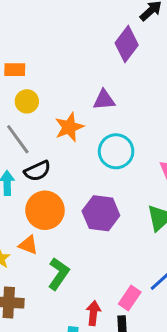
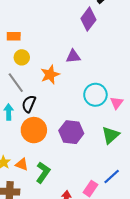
cyan circle: (116, 151) -> (95, 95), moved
black semicircle: (37, 171) -> (29, 104), turned 138
orange triangle: (28, 245) -> (22, 164), moved

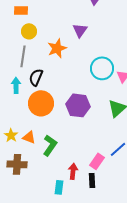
purple triangle: (73, 56) -> (80, 30), turned -49
gray line: (16, 83) -> (23, 56), turned 45

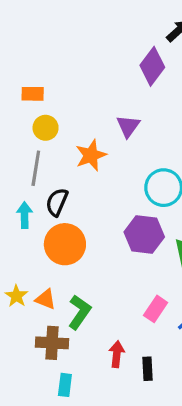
purple hexagon: (78, 105) -> (144, 235), moved
pink rectangle: (97, 161) -> (156, 309), moved
brown cross: (17, 164) -> (52, 343), moved
cyan rectangle: (59, 187) -> (65, 385), moved

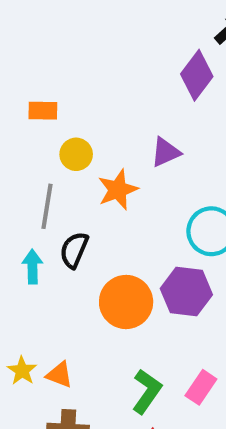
purple triangle: (128, 126) -> (166, 152), turned 30
yellow circle: (46, 128) -> (76, 154), moved
orange circle: (65, 244) -> (126, 302), moved
green L-shape: (80, 312) -> (147, 391), moved

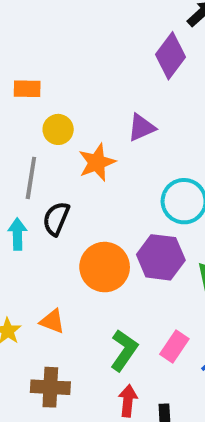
orange triangle: (59, 375) -> (52, 321), moved

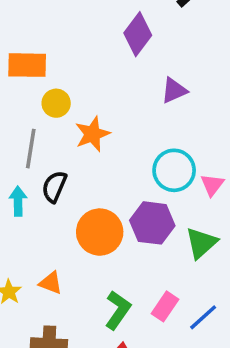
purple diamond: (170, 56) -> (138, 34), moved
orange rectangle: (27, 89) -> (27, 65), size x1.5
purple triangle: (141, 128) -> (174, 90), moved

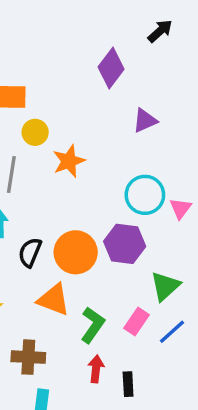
black semicircle: (54, 187) -> (30, 252), moved
green triangle: (201, 243) -> (165, 286), moved
orange triangle: (51, 283) -> (54, 300), moved, size x1.5

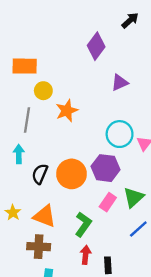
orange triangle: (54, 300) -> (45, 216), moved
pink rectangle: (136, 322) -> (108, 202), moved

